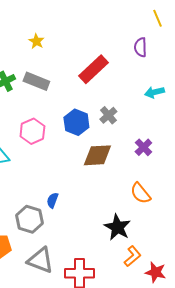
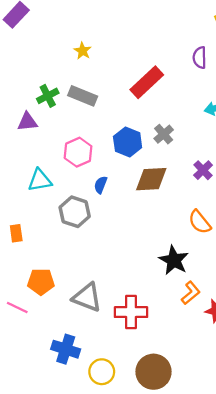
blue semicircle: (52, 200) -> (101, 185), moved
gray hexagon: (29, 219) -> (75, 212), moved

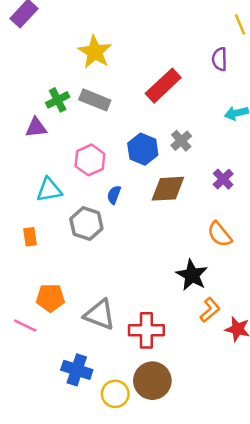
yellow star: (83, 51) -> (95, 52), size x1.8
orange rectangle: (16, 233) -> (30, 237), moved
brown circle: (154, 372) -> (152, 381), moved

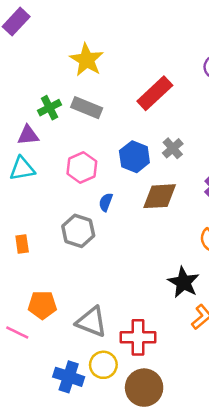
cyan triangle: (49, 190) -> (22, 169), moved
yellow circle: (115, 394) -> (103, 365), moved

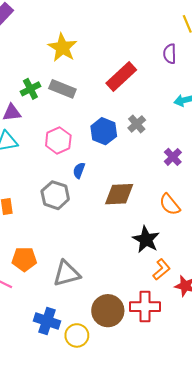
brown diamond: (160, 196) -> (119, 194), moved
gray triangle: (91, 322) -> (67, 274), turned -36
red cross: (138, 337) -> (145, 307), moved
yellow circle: (103, 365) -> (77, 335), moved
brown circle: (144, 388) -> (108, 311), moved

